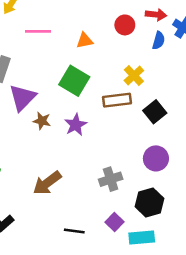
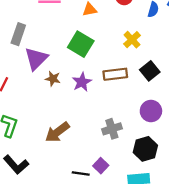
brown rectangle: (117, 100) -> (115, 74), moved
purple square: (114, 222) -> (101, 166), moved

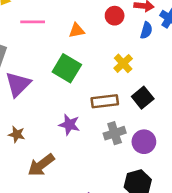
brown star: (53, 79) -> (17, 134), moved
purple star: (82, 82) -> (69, 125), moved, turned -30
gray cross: (112, 129) -> (115, 133), moved

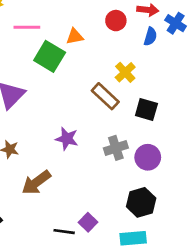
green square: (67, 68) -> (50, 56), moved
black square: (143, 98) -> (146, 109), turned -35
brown rectangle: (105, 101) -> (105, 96), moved, turned 50

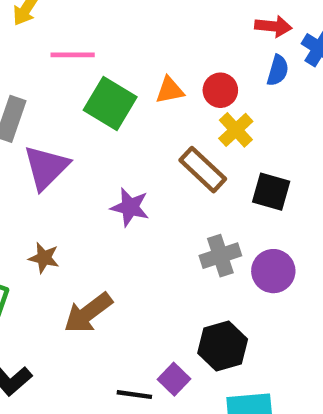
red circle: (116, 21) -> (220, 90), moved
orange triangle: (75, 36) -> (170, 90), moved
purple star: (67, 139) -> (130, 207), moved
black hexagon: (141, 202) -> (223, 346), moved

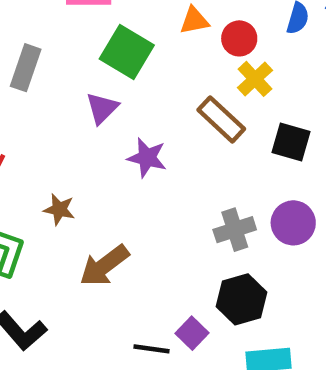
orange triangle: (170, 90) -> (194, 20), moved
purple triangle: (46, 167) -> (102, 108), moved, size x0.7
gray cross: (220, 256) -> (235, 230), moved

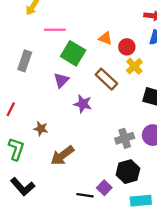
orange triangle: (194, 20) -> (105, 38), turned 32
brown rectangle: (221, 119) -> (106, 79), moved

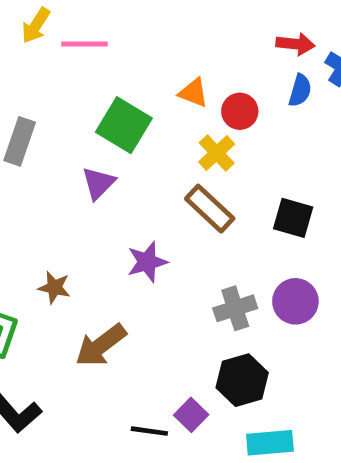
pink line: (55, 30) -> (85, 44), moved
yellow cross: (134, 66) -> (217, 153), moved
brown rectangle: (106, 79) -> (210, 209), moved
purple star: (83, 104) -> (147, 262), moved, turned -30

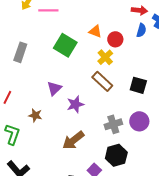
purple triangle: (98, 183) -> (54, 88), moved
brown arrow: (101, 345) -> (73, 140), moved

